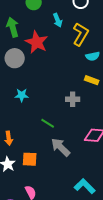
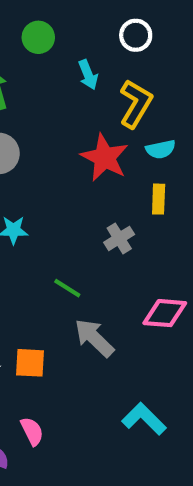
red star: (37, 42) -> (105, 158), moved
yellow rectangle: (92, 80) -> (159, 199), turned 72
gray cross: (73, 99) -> (119, 238), turned -32

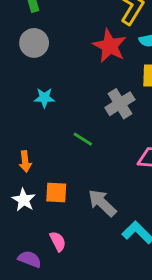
gray cross: (119, 238) -> (120, 104), size x1.4
gray arrow: (94, 338) -> (102, 203), moved

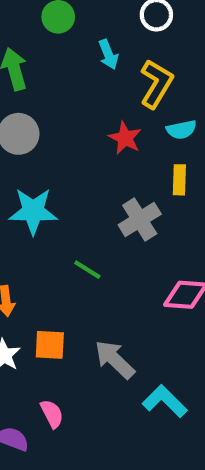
red star: (110, 46) -> (125, 138), size x0.7
cyan star: (44, 98) -> (33, 211), size x1.6

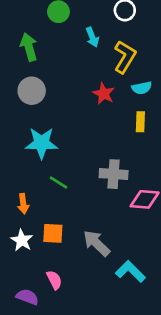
gray cross: (140, 219) -> (114, 174), moved, turned 36
green line: (87, 270) -> (58, 182), moved

